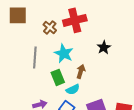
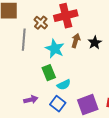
gray line: (35, 57) -> (24, 40), moved
brown arrow: (81, 71) -> (76, 41), moved

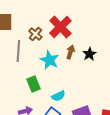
red cross: (66, 16) -> (60, 27), turned -30
green rectangle: (49, 73) -> (33, 84), moved

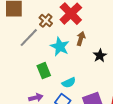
gray line: (18, 51) -> (29, 38), turned 40
black star: (89, 54) -> (100, 56), moved

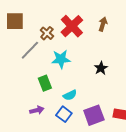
brown arrow: (81, 39) -> (103, 24), moved
cyan star: (60, 47) -> (61, 59), turned -30

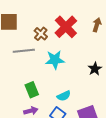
gray line: (30, 50) -> (24, 51), turned 40
green rectangle: (45, 83) -> (32, 90), moved

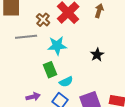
green rectangle: (32, 90) -> (50, 70), moved

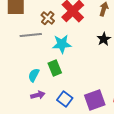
black star: (97, 55) -> (104, 39), moved
cyan semicircle: (66, 82) -> (34, 75), moved, turned 144

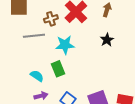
brown cross: (48, 18) -> (51, 19), turned 32
cyan semicircle: (34, 75) -> (37, 76), turned 96

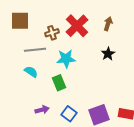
cyan semicircle: (37, 76) -> (31, 72), moved

